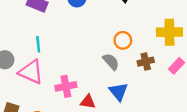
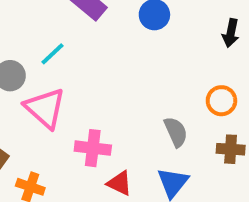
orange circle: (123, 40) -> (221, 101), moved
cyan line: (38, 44) -> (52, 54), moved, turned 35

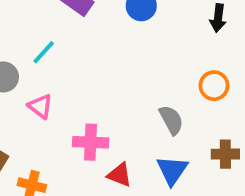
pink triangle: (45, 108) -> (40, 106), size x0.6
brown cross: (231, 149) -> (225, 154), moved

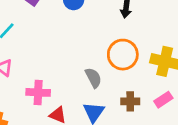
orange circle: (214, 86) -> (123, 55), size x1.5

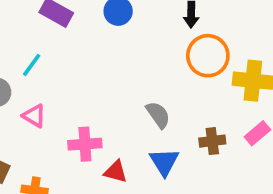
orange circle: (123, 55) -> (208, 56), moved

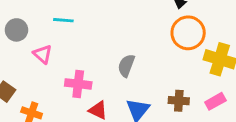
cyan line: (32, 65) -> (63, 20), moved, turned 48
gray semicircle: (158, 115) -> (126, 66), moved, turned -135

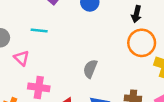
pink cross: (78, 84) -> (39, 87), moved

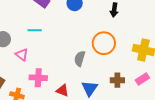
orange circle: (142, 43) -> (104, 43), moved

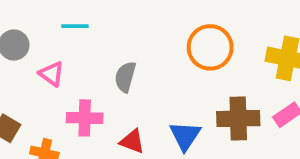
gray semicircle: (80, 59) -> (125, 77), moved
brown cross: (117, 80) -> (238, 119), size x1.5

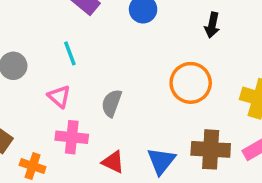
cyan line: (75, 26) -> (70, 53), turned 65
pink triangle: (52, 74) -> (59, 97), moved

